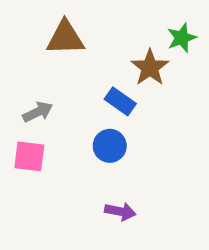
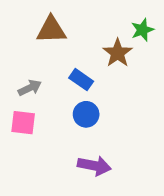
blue rectangle: (120, 101) -> (81, 80), moved
purple arrow: (120, 211) -> (94, 166), size x1.4

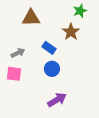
green star: (142, 30) -> (80, 11), moved
purple arrow: (94, 166) -> (57, 100), turned -42

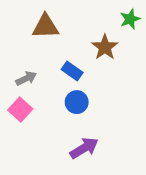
green star: (80, 11) -> (130, 19), moved
pink square: (14, 74) -> (20, 110), turned 35

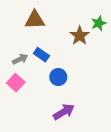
green star: (130, 19) -> (99, 23), moved
blue rectangle: (72, 71) -> (41, 55), moved

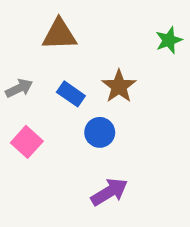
brown star: (80, 36) -> (119, 86), moved
gray arrow: (20, 59) -> (19, 88), moved

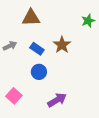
blue circle: (100, 132) -> (39, 72), moved
pink square: (27, 142) -> (14, 96), moved

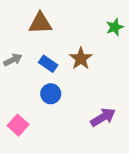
purple arrow: (57, 100) -> (103, 117), moved

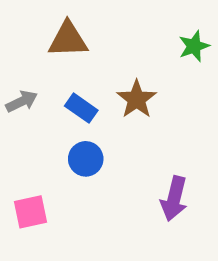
purple arrow: (103, 117) -> (174, 199), turned 135
pink square: (18, 125) -> (30, 212), turned 36

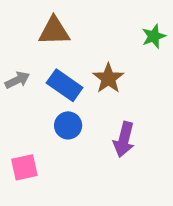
blue rectangle: (81, 108) -> (65, 85), size x1.4
purple arrow: (174, 199) -> (124, 139), moved

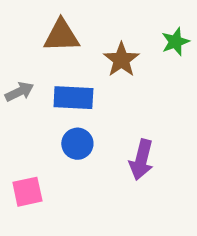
brown star: (108, 78) -> (121, 60), moved
blue rectangle: (65, 85) -> (73, 98), turned -32

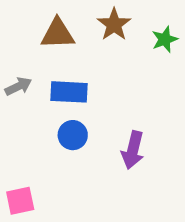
brown star: (121, 60) -> (114, 24), moved
pink square: (27, 192) -> (20, 201), moved

